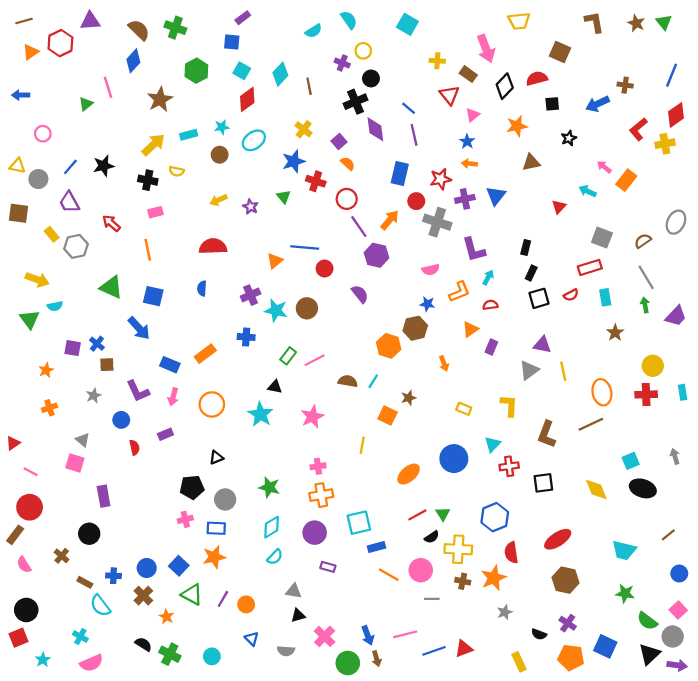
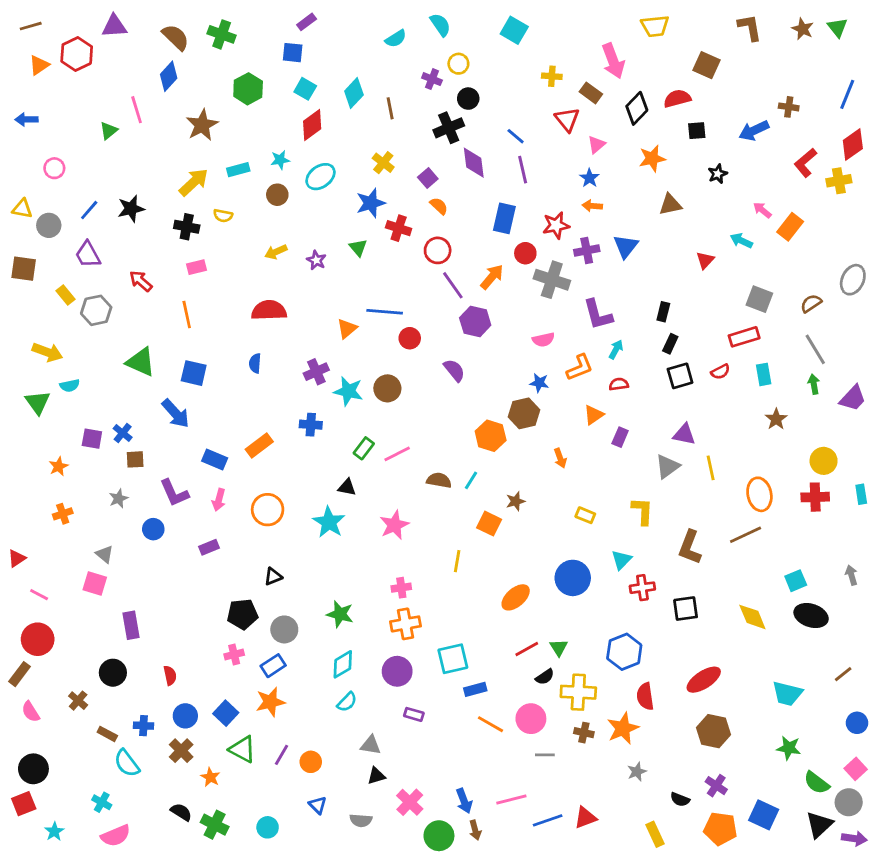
red semicircle: (135, 448) -> (170, 675), moved
blue rectangle: (216, 528) -> (273, 666), turned -36

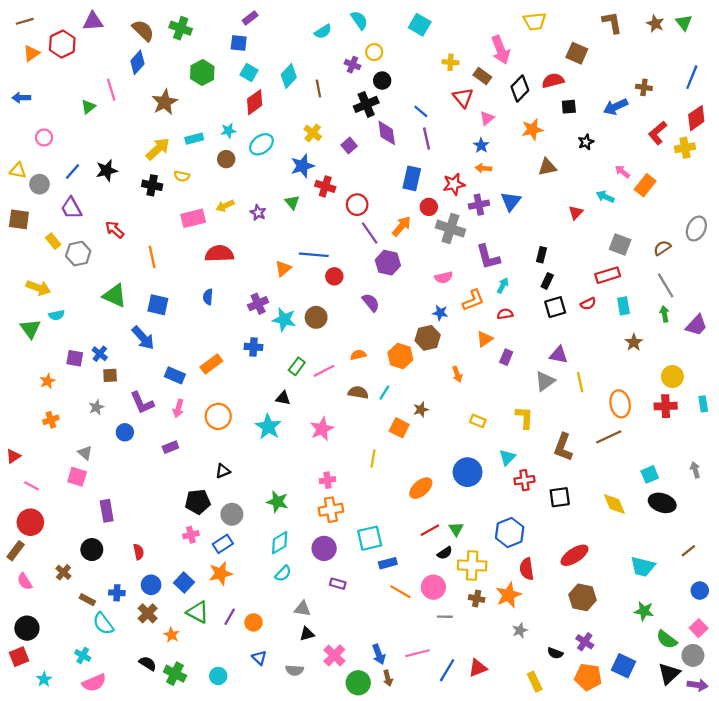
orange semicircle: (439, 206) -> (358, 355), moved, turned -56
pink rectangle: (196, 267) -> (193, 218), moved, size x1.5
blue line: (548, 820) -> (447, 670), turned -40

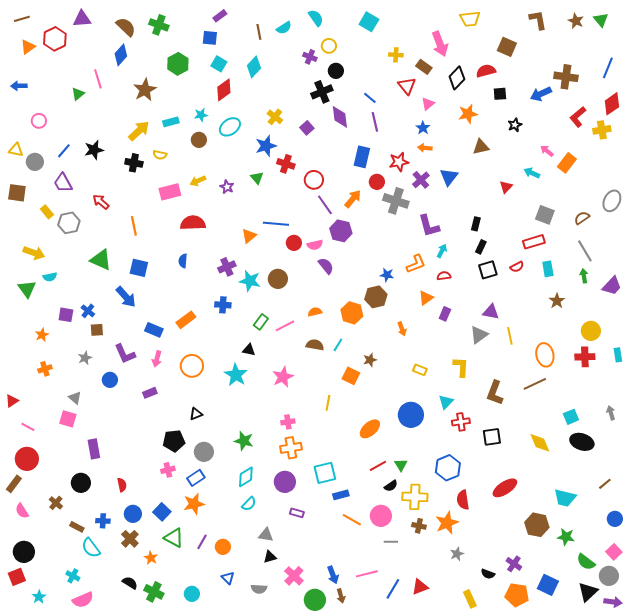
brown cross: (644, 87) -> (566, 77), size x1.6
brown line: (318, 89) -> (259, 32), moved
purple cross: (479, 205) -> (421, 180), turned -30
pink semicircle: (444, 277) -> (315, 245), moved
brown hexagon: (583, 597) -> (537, 525), moved

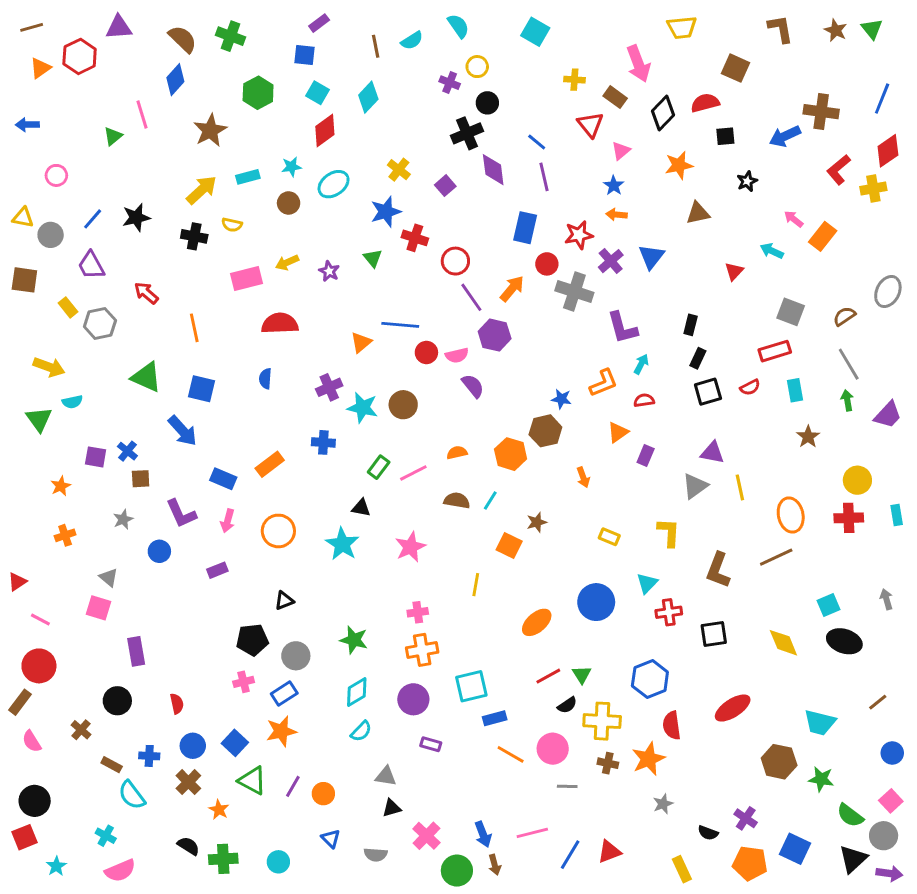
green cross: (154, 592) -> (223, 859), turned -30

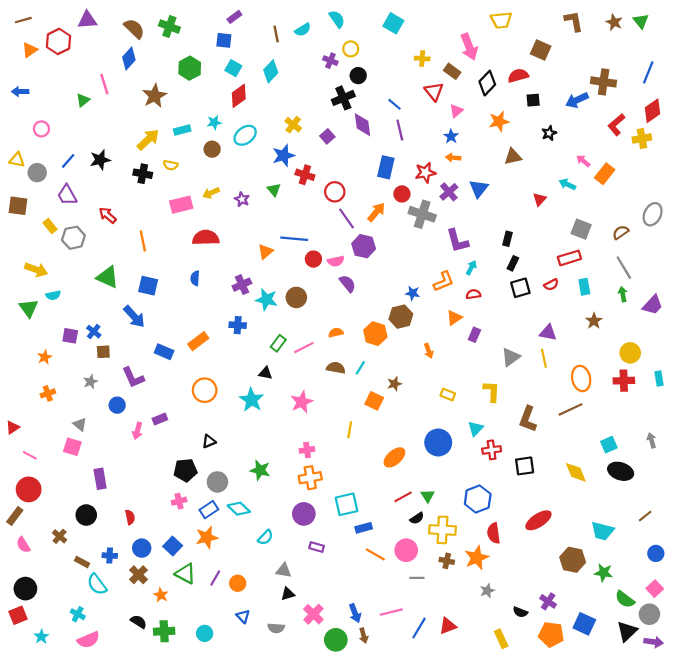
purple triangle: (712, 453) -> (548, 333), moved
pink arrow: (228, 521) -> (137, 431), moved
cyan diamond: (357, 692) -> (239, 509), moved, turned 75

